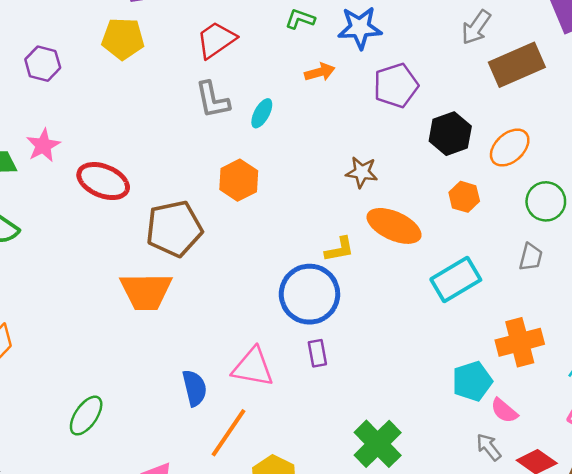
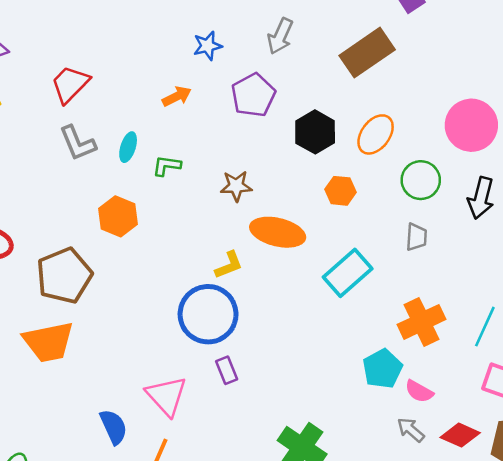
green L-shape: (300, 19) -> (167, 166), moved
gray arrow: (476, 27) -> (280, 36), moved
blue star: (360, 28) -> (208, 46), size x0.7
pink triangle: (253, 367) -> (167, 396), turned 48

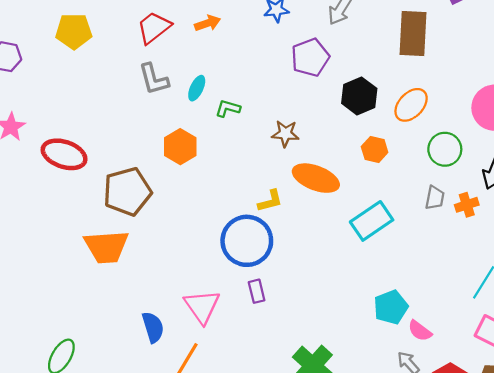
brown rectangle: (367, 53) -> (413, 34), turned -60
orange arrow: (177, 96) -> (208, 23), moved
orange cross: (421, 322) -> (467, 205), moved, size x0.6

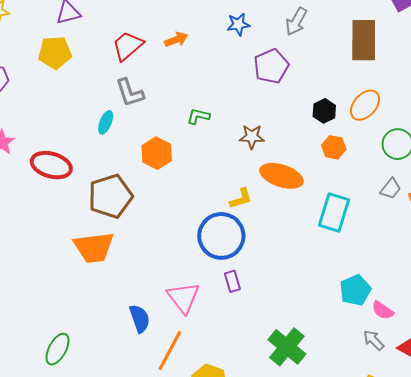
cyan ellipse: (197, 88) -> (106, 122), moved
black hexagon: (359, 96) -> (324, 111), moved, size x0.7
gray trapezoid: (435, 198) -> (391, 189), turned 30
cyan rectangle: (372, 221) -> (334, 212), turned -36

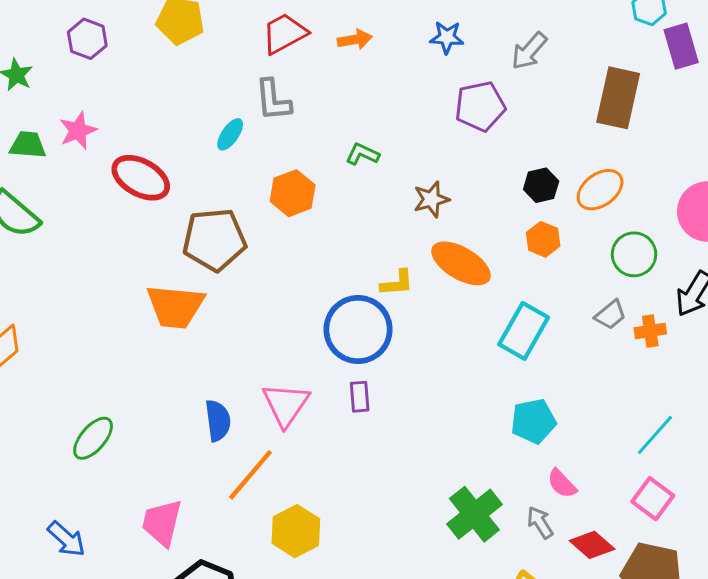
brown star: (252, 137) -> (431, 199), turned -30
cyan pentagon: (355, 290) -> (533, 421), moved
green cross: (287, 347) -> (474, 514), moved

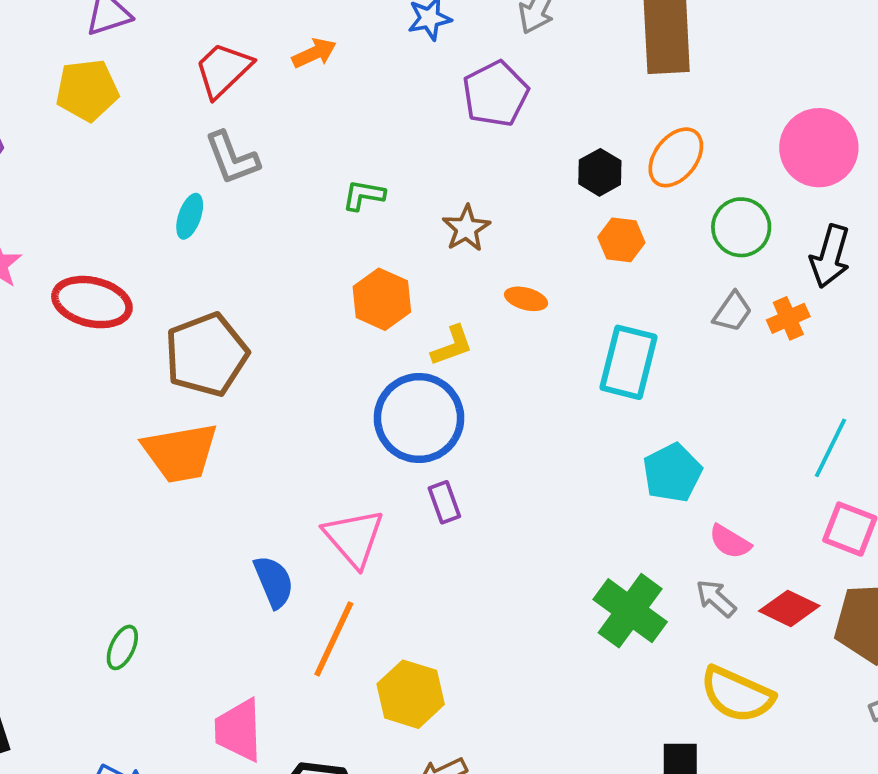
orange hexagon: (293, 193) -> (382, 299), moved
orange ellipse: (461, 263) -> (526, 299), size x0.5
green ellipse: (93, 438) -> (122, 647), size x0.7

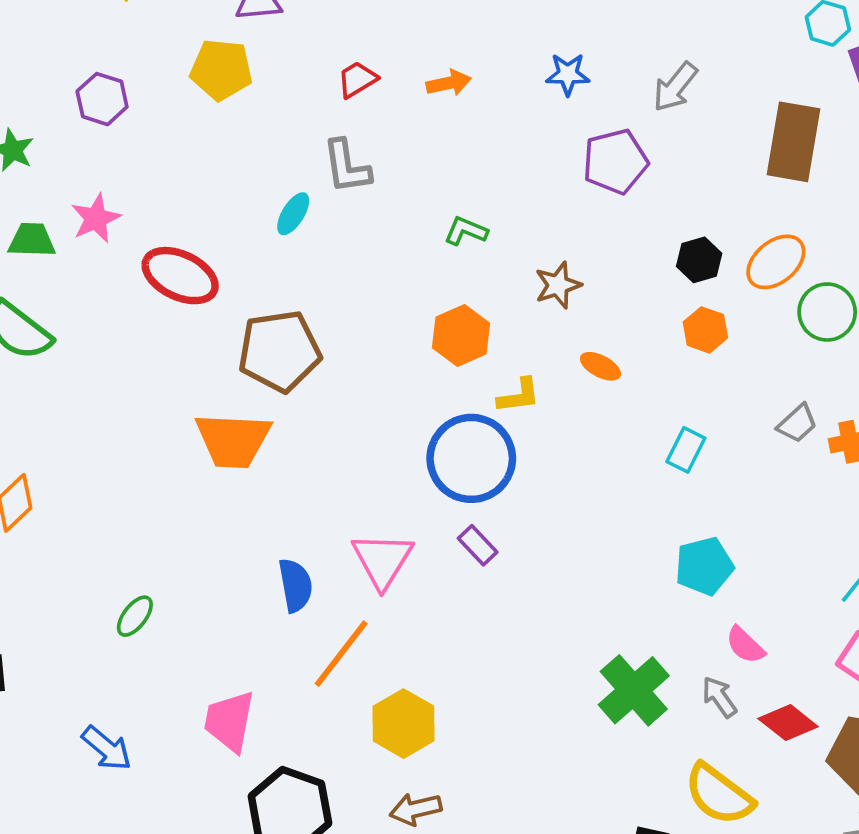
red trapezoid: (223, 70) -> (357, 79), size x0.7
green circle: (741, 227) -> (827, 312), moved
cyan rectangle: (629, 362) -> (686, 450), size x0.6
purple rectangle: (444, 502) -> (478, 545), turned -36

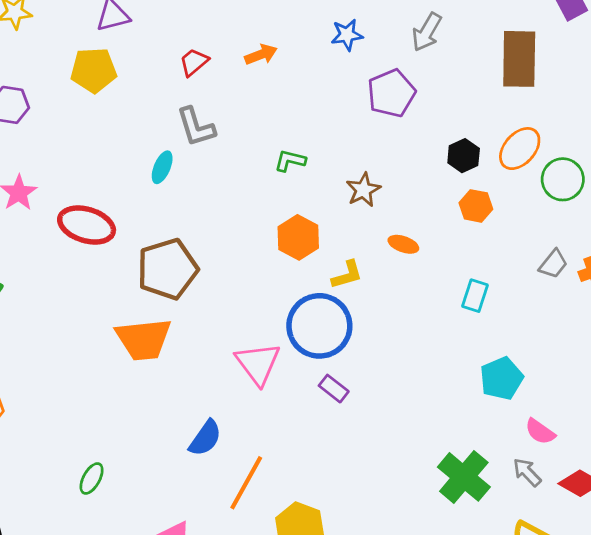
pink triangle: (382, 560) -> (258, 364), moved
blue semicircle: (295, 585) -> (205, 438), turned 54

